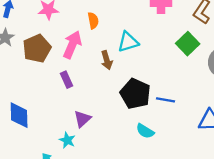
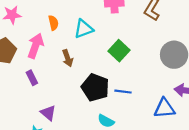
cyan triangle: (128, 42) -> (84, 29), moved
green square: (188, 44) -> (119, 51), moved
purple triangle: (82, 119) -> (48, 113), turned -35

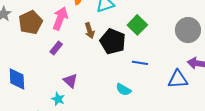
purple rectangle: (32, 78) -> (56, 48), turned 64
black pentagon: (95, 87) -> (113, 41), moved

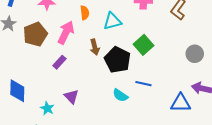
gray circle: (188, 30) -> (195, 54), size x0.7
cyan semicircle: (123, 90) -> (120, 95), moved
cyan star: (58, 99) -> (47, 108), moved

